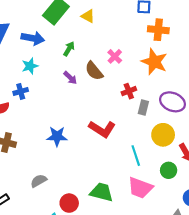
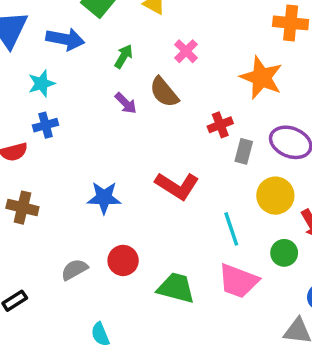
orange cross: (158, 30) -> (291, 23), moved
pink cross: (115, 56) -> (186, 51), moved
cyan star: (30, 66) -> (42, 83), moved
red circle: (69, 203) -> (123, 260), moved

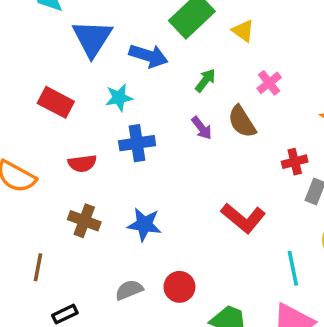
blue cross: (46, 125) -> (137, 143), moved, size x1.4
blue star: (104, 198) -> (144, 224), moved

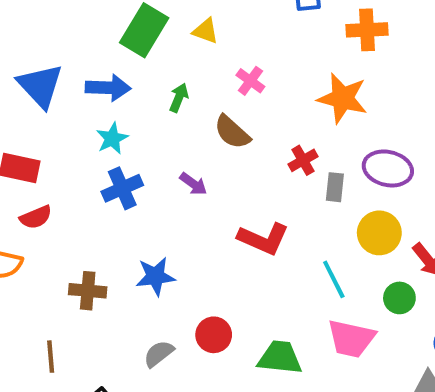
cyan star: (119, 98) -> (112, 138), moved
purple arrow: (202, 128) -> (193, 184), moved
red semicircle: (82, 163) -> (36, 217), moved

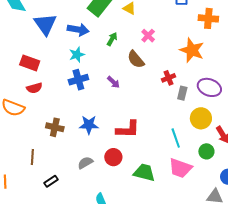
red L-shape: (263, 239) -> (128, 129), moved, turned -30

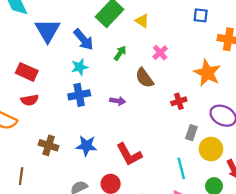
blue arrow: (78, 30) -> (83, 40), turned 35
purple arrow: (113, 82) -> (118, 101), turned -40
gray rectangle: (182, 93) -> (191, 133), moved
red L-shape: (128, 129) -> (129, 154), turned 55

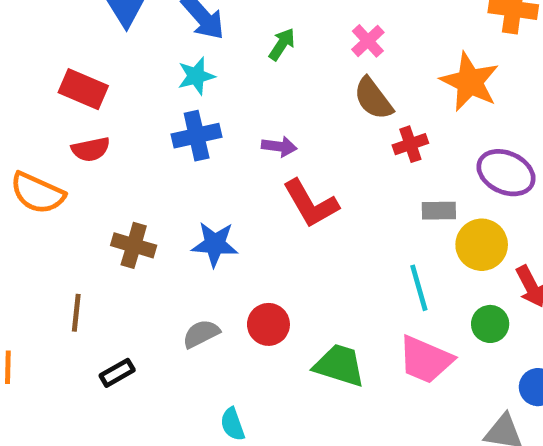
brown semicircle: (144, 78) -> (373, 99), moved
gray rectangle: (191, 133) -> (439, 211), turned 72
red L-shape: (129, 154) -> (311, 204), moved

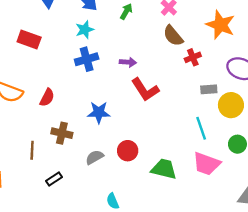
red semicircle: (91, 149) -> (47, 98), moved, turned -48
brown cross: (134, 245) -> (62, 133), moved

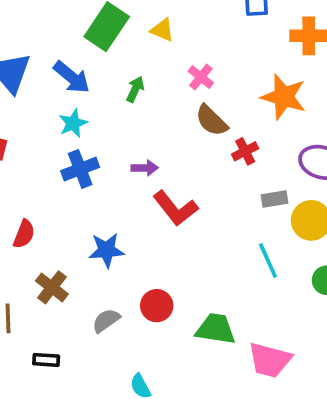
brown cross: (62, 133) -> (52, 287), turned 30
pink trapezoid: (206, 164) -> (270, 360), moved
black rectangle: (54, 179) -> (46, 360), turned 42

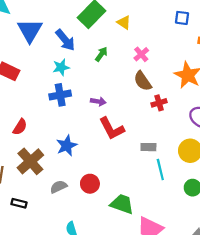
gray rectangle: (274, 199) -> (148, 147), moved
blue star: (106, 250) -> (67, 146), turned -30
brown cross: (52, 287) -> (30, 161), size x1.4

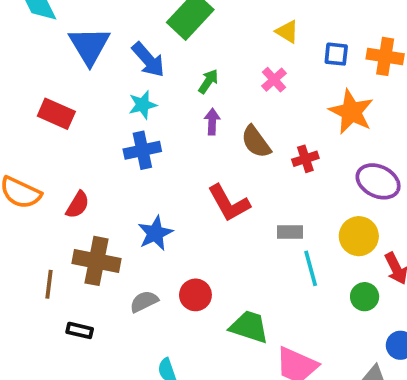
blue square: (182, 18) -> (336, 54), moved
yellow triangle: (124, 22) -> (287, 32), moved
brown semicircle: (143, 81) -> (256, 142), moved
purple arrow: (98, 101) -> (212, 122), moved, turned -96
brown cross: (30, 161) -> (96, 261), turned -36

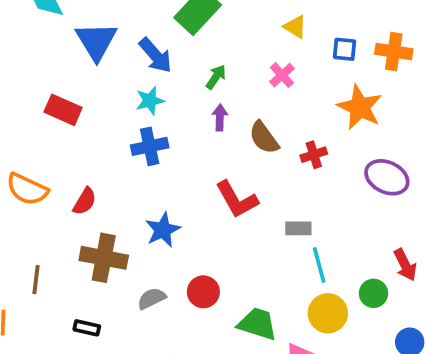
yellow circle: (359, 236) -> (328, 313), moved
brown line: (49, 284) -> (36, 280), moved

